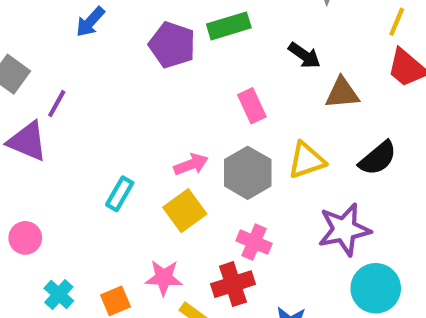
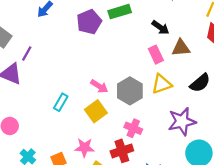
purple pentagon: (172, 45) -> (89, 22), turned 30
pink rectangle: (252, 106) -> (156, 55), moved
pink arrow: (191, 164) -> (99, 86), turned 54

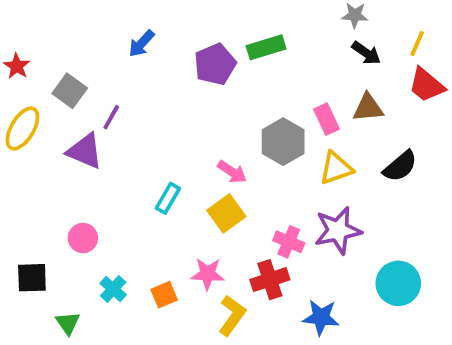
black arrow: (160, 27) -> (366, 53), moved
gray hexagon: (130, 91) -> (283, 142), moved
purple star: (182, 121) -> (338, 230), moved

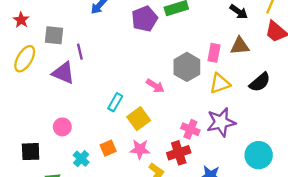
gray square: (70, 91) -> (54, 35), turned -30
purple line: (111, 117) -> (80, 52), turned -42
pink rectangle: (327, 119) -> (214, 53), turned 36
yellow square: (226, 213) -> (139, 119), moved
orange square: (164, 295) -> (108, 148), moved

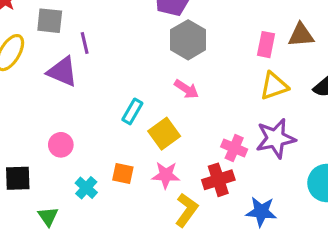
gray hexagon: (187, 67) -> (188, 40), moved
orange square: (108, 148) -> (123, 173), turned 35

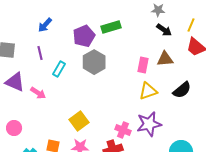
purple line: (85, 43) -> (40, 53), moved
pink arrow: (186, 89) -> (38, 93), moved
cyan rectangle: (132, 111) -> (59, 69), moved

